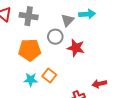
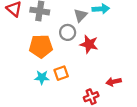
orange square: (49, 76) -> (61, 73), turned 32

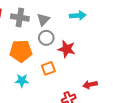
gray triangle: (80, 15) -> (43, 20), moved
orange square: (61, 73) -> (48, 68), moved

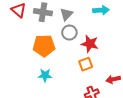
orange square: (48, 68) -> (86, 64), moved

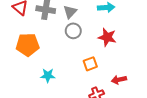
red star: (90, 44) -> (107, 37), moved
orange pentagon: (44, 46) -> (28, 45), moved

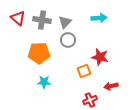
red star: (107, 37) -> (100, 57), moved
orange pentagon: (28, 45) -> (39, 53), moved

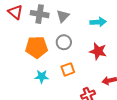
cyan arrow: (99, 18) -> (98, 22), moved
gray circle: (68, 40) -> (64, 42), moved
orange square: (84, 71) -> (68, 69), moved

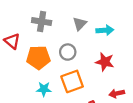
red triangle: (15, 12) -> (12, 41), moved
gray triangle: (63, 16) -> (80, 24), moved
orange square: (68, 69) -> (72, 81), size x1.5

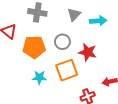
red star: (105, 62) -> (88, 52), moved

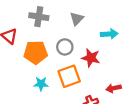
cyan arrow: (98, 21) -> (109, 34), moved

